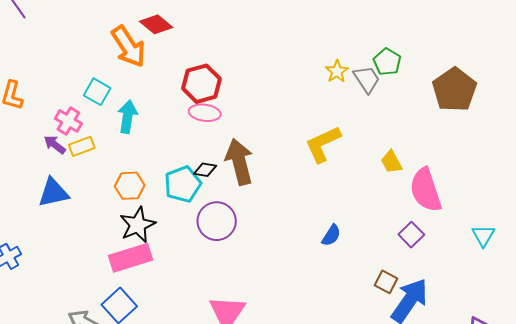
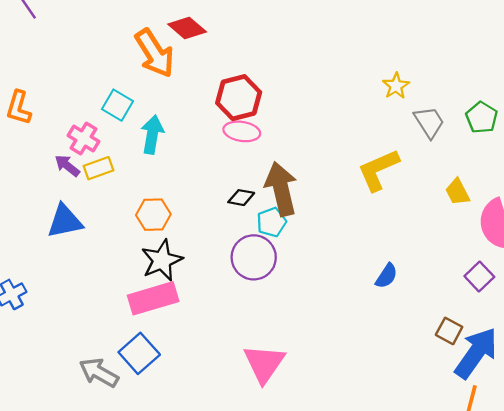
green pentagon: (387, 62) -> (482, 117), moved
gray trapezoid: (367, 79) -> (429, 122), moved
cyan pentagon: (183, 184) -> (272, 222), moved, size x0.7

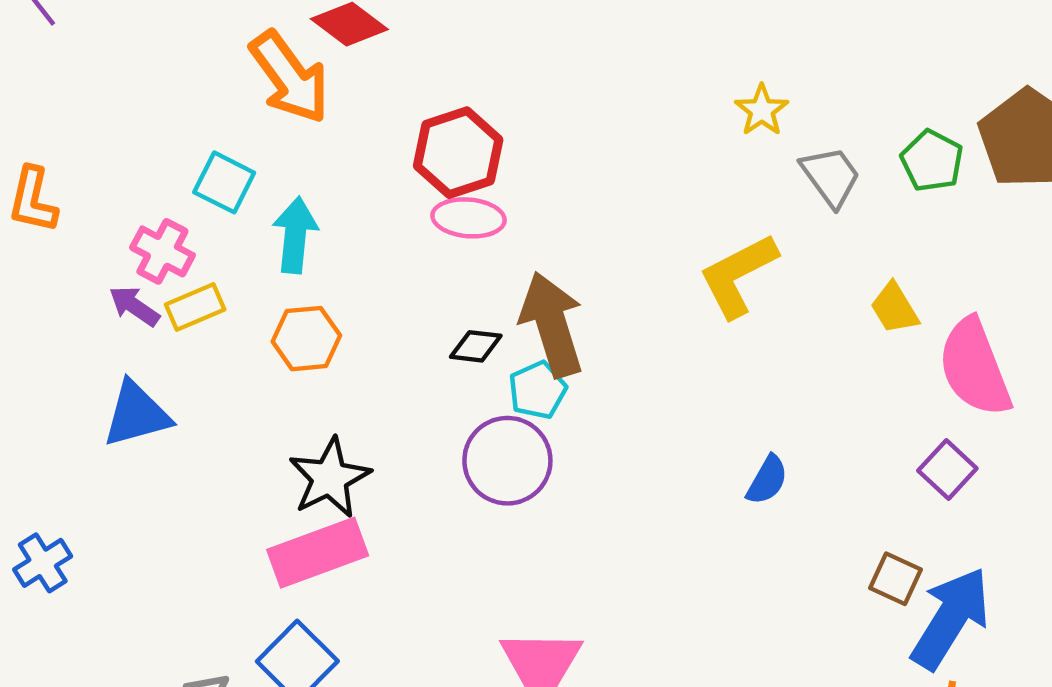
orange hexagon: (153, 215) -> (306, 339), moved

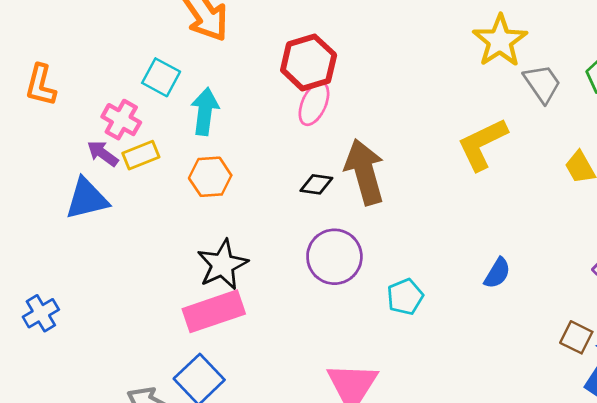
yellow star: (762, 110) -> (500, 41), size x1.6
pink ellipse: (468, 218) -> (314, 104), turned -72
cyan pentagon: (538, 390) -> (405, 297), moved
blue triangle: (137, 414) -> (87, 199), moved

